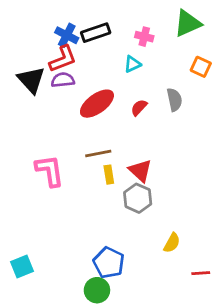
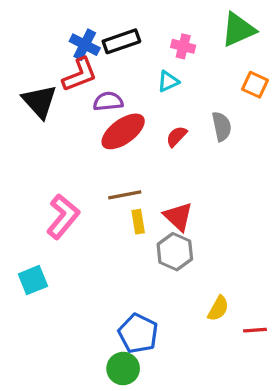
purple semicircle: (63, 80) -> (108, 101), moved
pink L-shape: (50, 171) -> (63, 217), turned 48
cyan square: (22, 267) -> (33, 280), moved
red line: (201, 273) -> (255, 330), moved

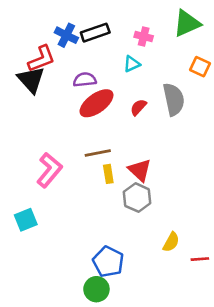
red L-shape: (80, 75) -> (41, 59), moved
gray semicircle: (222, 126) -> (174, 99), size x1.4

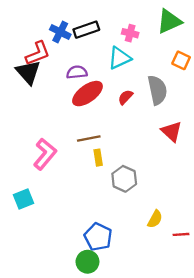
cyan triangle: (132, 64) -> (119, 58), size x1.5
red triangle: (140, 170) -> (172, 131), moved

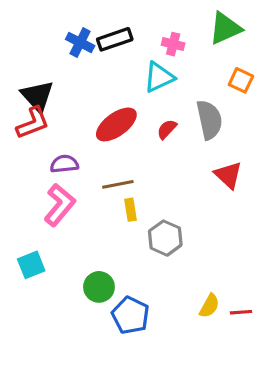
red L-shape: (38, 53) -> (33, 123), moved
purple semicircle: (77, 72) -> (64, 164), moved
yellow semicircle: (155, 219) -> (209, 306), moved
green circle: (87, 262) -> (99, 287), moved

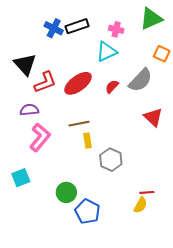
gray semicircle: (209, 120) -> (140, 80), turned 55
red L-shape: (33, 123) -> (45, 82), moved
purple semicircle: (64, 164) -> (29, 110), moved
red line: (241, 312) -> (147, 192), moved

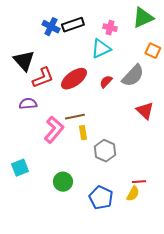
pink L-shape: (40, 137) -> (54, 130), moved
blue pentagon: (88, 212) -> (101, 198), moved

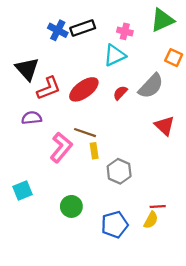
brown line: (75, 117) -> (85, 133), turned 30
blue pentagon: (101, 198) -> (115, 225), turned 30

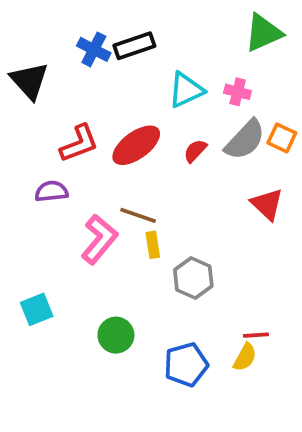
pink cross: (125, 31) -> (238, 92), moved
orange square: (174, 58) -> (282, 138), moved
black triangle: (27, 69) -> (29, 81), moved

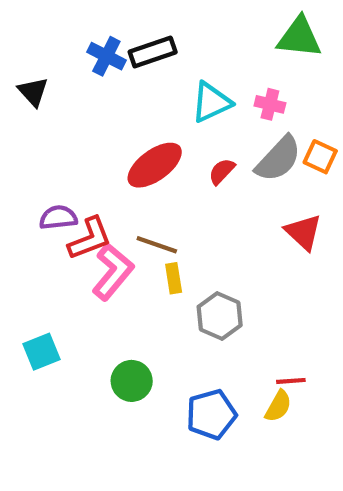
green triangle: (263, 33) -> (299, 37), turned 30
black triangle: (29, 81) -> (33, 92), size x0.7
red L-shape: (79, 143) -> (90, 238), moved

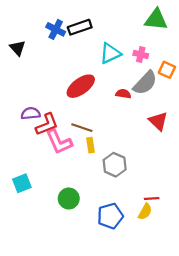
orange square: (320, 157) -> (167, 70), moved
red semicircle: (222, 171) -> (123, 94), moved, turned 56
pink L-shape: (113, 272) -> (59, 142), turned 116

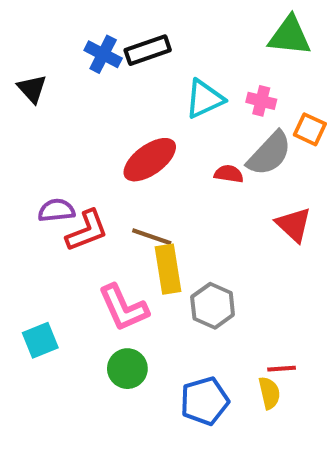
pink L-shape: (59, 142) -> (123, 308), moved
yellow rectangle: (91, 145) -> (168, 269), size x1.6
yellow semicircle: (145, 212) -> (269, 393), turned -42

